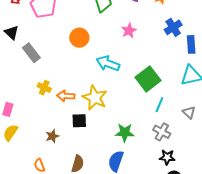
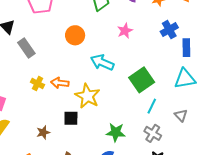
orange arrow: (66, 96) -> (60, 83), moved

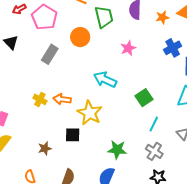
orange circle: (75, 35) -> (80, 37), moved
gray rectangle: (26, 48) -> (50, 54), moved, turned 66
green square: (142, 80) -> (144, 98), size x0.7

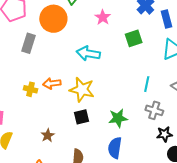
orange circle: (80, 37) -> (53, 19), size x1.4
green square: (144, 98) -> (134, 38), moved, turned 30
black square: (73, 135) -> (81, 117), moved

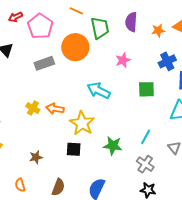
gray rectangle: (28, 43) -> (44, 63), turned 36
green star: (118, 118) -> (113, 146), moved

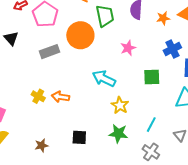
yellow star: (82, 123) -> (120, 105), moved, size x0.7

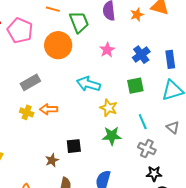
blue cross: (172, 49) -> (141, 55), moved
gray rectangle: (49, 52) -> (30, 82), moved
green square: (152, 77) -> (135, 86), moved
cyan line: (151, 125) -> (143, 122), turned -42
brown star: (42, 145) -> (52, 160), moved

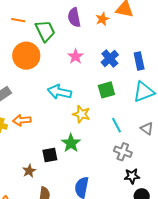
green star: (112, 136) -> (71, 143), moved, turned -30

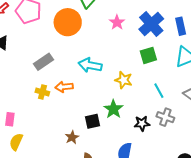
blue cross: (110, 59) -> (151, 24), size x1.4
cyan arrow: (59, 92) -> (90, 65), moved
black star: (132, 176) -> (142, 123), moved

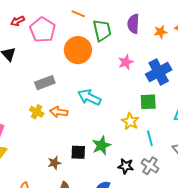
yellow star: (124, 80) -> (130, 121), moved

